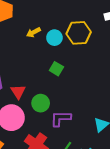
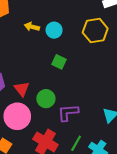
yellow arrow: (33, 32) -> (32, 27), turned 48
yellow hexagon: (79, 33) -> (95, 31), moved

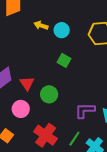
purple L-shape: (68, 113) -> (85, 110), moved
pink circle: (17, 116) -> (21, 109), size x0.7

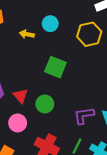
cyan circle: (62, 30) -> (50, 24), moved
green square: (64, 60) -> (55, 67), size x1.5

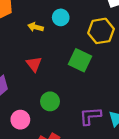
green square: (55, 67) -> (80, 60), moved
red triangle: (20, 96) -> (34, 64), moved

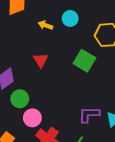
green circle: (50, 101) -> (20, 99), moved
pink circle: (20, 120) -> (32, 118), moved

